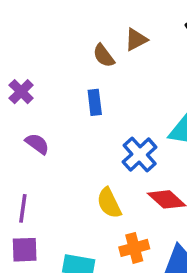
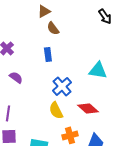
brown triangle: (136, 40) -> (44, 11), moved
blue cross: (140, 155) -> (62, 86), moved

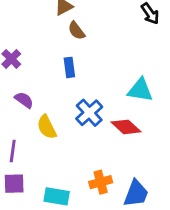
red diamond: (88, 108) -> (126, 127), moved
yellow semicircle: (56, 110) -> (47, 127), moved

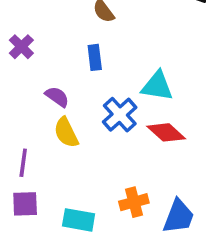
cyan triangle: (140, 90) -> (157, 86), moved
purple semicircle: (24, 100) -> (57, 97), moved

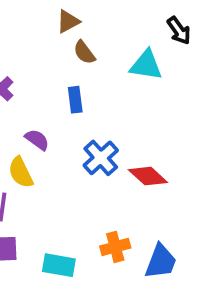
cyan triangle: (157, 86) -> (146, 65), moved
yellow semicircle: (66, 132) -> (21, 172), moved

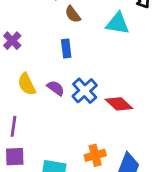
purple semicircle: (37, 140) -> (56, 88), moved
yellow semicircle: (21, 172) -> (27, 84), moved

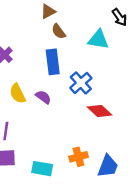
blue rectangle: (66, 49) -> (53, 62), size x1.5
blue cross: (85, 91) -> (81, 83), moved

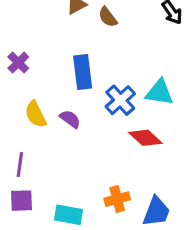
brown semicircle: (59, 31) -> (108, 17), moved
cyan triangle: (98, 40) -> (160, 92), moved

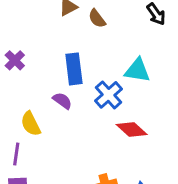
cyan triangle: (160, 92) -> (137, 70), moved
yellow semicircle: (36, 114) -> (31, 124), moved
purple semicircle: (70, 119) -> (62, 101), moved

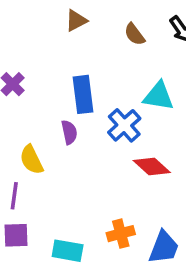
brown semicircle: (97, 18) -> (135, 34), moved
purple semicircle: (62, 101) -> (69, 132), turned 42

